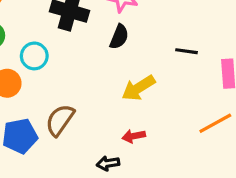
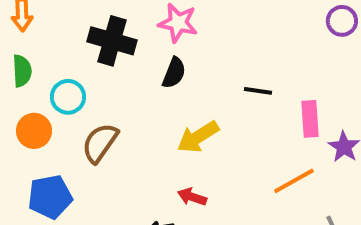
brown semicircle: (60, 120) -> (100, 143), moved
red arrow: (134, 136) -> (192, 197), turned 30

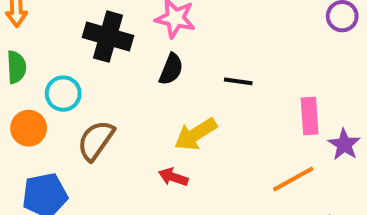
black line: (258, 91) -> (238, 81), moved
red arrow: (192, 197) -> (173, 177), moved

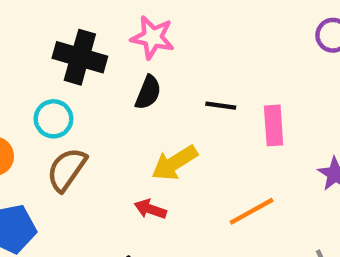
cyan circle: (63, 94) -> (54, 119), moved
pink rectangle: (310, 116) -> (274, 125), moved
orange line: (293, 179) -> (252, 211), moved

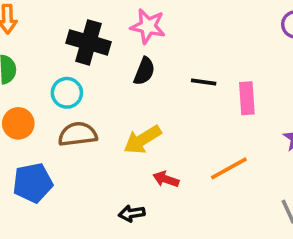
yellow arrow: (175, 163) -> (142, 140), moved
brown semicircle: (67, 169) -> (78, 134), turned 48
red arrow: (150, 209) -> (166, 179), moved

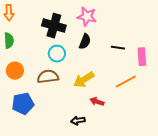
cyan circle: (67, 93) -> (57, 54), moved
orange line: (229, 168) -> (126, 82), moved

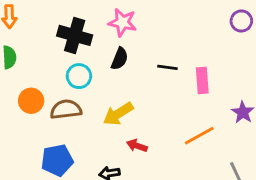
orange circle: (15, 71) -> (31, 101), moved
orange line: (126, 82) -> (199, 136), moved
blue pentagon: (23, 104) -> (57, 160), moved

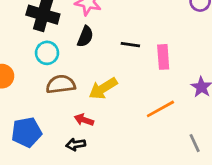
brown semicircle: (66, 109) -> (61, 84), moved
yellow arrow: (118, 114) -> (103, 88), moved
red arrow: (137, 146) -> (84, 120), moved

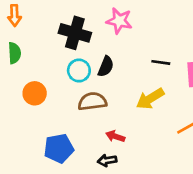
black semicircle: (85, 36) -> (106, 66), moved
yellow arrow: (103, 88) -> (150, 99), moved

